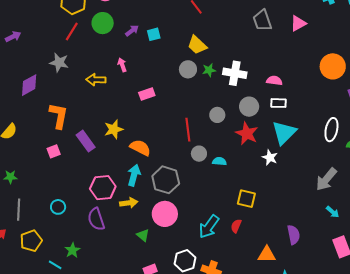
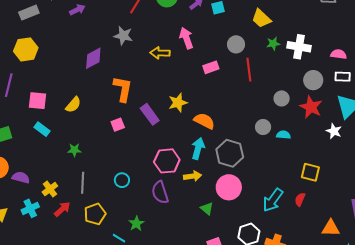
pink arrow: (122, 65) -> (186, 38), size x1.5
gray circle: (188, 69) -> (236, 44), moved
gray circle: (217, 115) -> (282, 98), moved
red line: (188, 130) -> (249, 70), moved

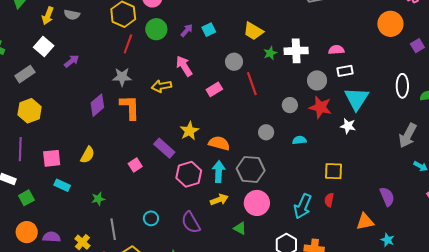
orange L-shape: (123, 89) -> (130, 107), moved
gray circle: (263, 127) -> (266, 132), moved
pink hexagon: (167, 161) -> (189, 174), moved

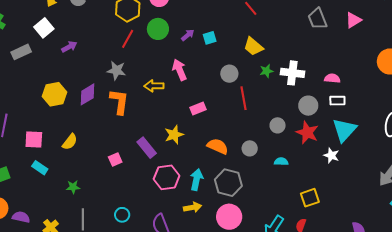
pink rectangle: (214, 89) -> (198, 109), moved
yellow hexagon: (30, 111) -> (55, 94), moved
orange semicircle: (219, 143) -> (218, 146), moved
yellow square: (333, 171) -> (310, 198), turned -30

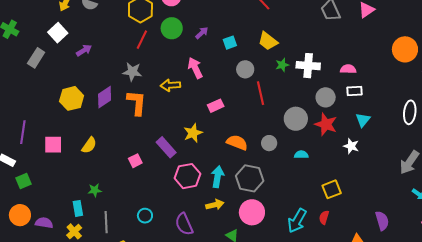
cyan square: (210, 38) -> (230, 43), moved
gray rectangle: (21, 52) -> (36, 58), turned -30
gray circle: (278, 125) -> (296, 119), size x1.5
cyan triangle: (344, 130) -> (363, 120), size x0.6
cyan rectangle: (40, 168) -> (78, 208), moved, turned 49

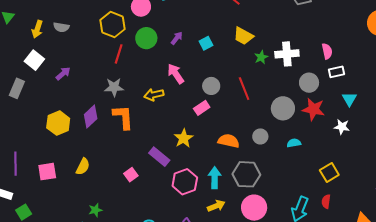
gray circle: (245, 69) -> (211, 86), moved
pink semicircle: (348, 69) -> (327, 51), turned 84

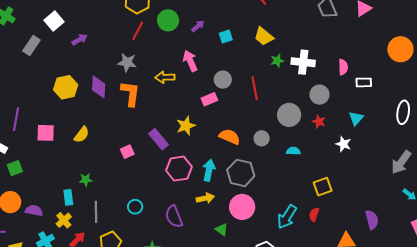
white rectangle: (337, 72) -> (364, 82), moved
red star: (314, 109) -> (319, 122), size x0.6
purple diamond: (91, 117) -> (99, 87), turned -55

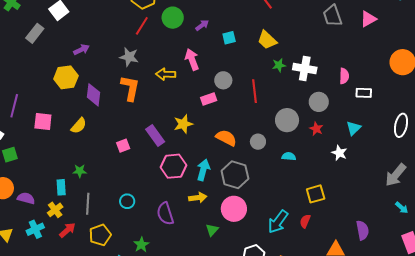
purple arrow: (80, 40) -> (81, 50), moved
purple diamond: (99, 87) -> (93, 95), moved
green triangle: (222, 230) -> (212, 230), turned 32

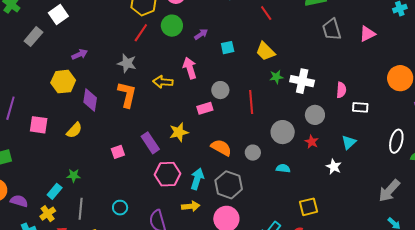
cyan rectangle: (61, 187) -> (55, 191), turned 42

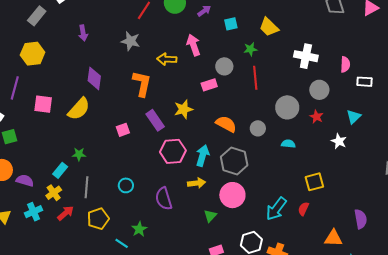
purple arrow: (80, 54) -> (83, 33), turned 105
green star: (276, 77) -> (250, 49), moved
yellow hexagon: (63, 82) -> (33, 54), moved
orange L-shape: (127, 95) -> (142, 84), moved
yellow semicircle: (74, 130) -> (79, 109), size x1.4

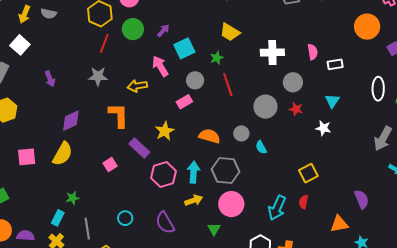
cyan square: (231, 24) -> (184, 48), moved, size x1.5
purple diamond: (94, 78) -> (71, 121), turned 70
cyan semicircle: (288, 144) -> (261, 147), moved, turned -112

